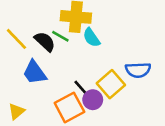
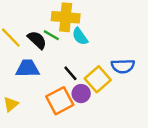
blue trapezoid: (35, 73) -> (28, 69), turned 125
black line: (81, 88) -> (70, 73), moved

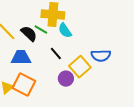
black line: (70, 73) -> (56, 54), moved
orange square: (60, 101) -> (24, 85), moved, turned -35

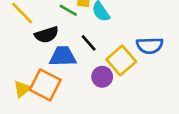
black semicircle: (29, 34) -> (47, 35), moved, turned 120
blue trapezoid: (21, 58) -> (63, 56), moved

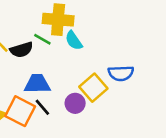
black semicircle: (47, 35) -> (21, 50), moved
black line: (89, 43) -> (42, 107), moved

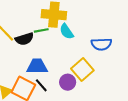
green line: (42, 39) -> (41, 30), turned -40
blue semicircle: (121, 73) -> (101, 44), moved

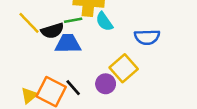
blue trapezoid: (37, 66) -> (68, 44), moved

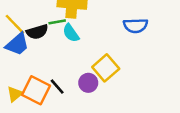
cyan semicircle: (104, 22) -> (71, 33), moved
blue semicircle: (147, 37) -> (136, 26), moved
blue trapezoid: (68, 44) -> (17, 44), moved, turned 140

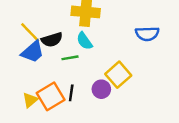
green line: (57, 22) -> (70, 58), moved
black line: (57, 87) -> (71, 93), turned 49
orange square: (36, 90) -> (51, 96), turned 32

